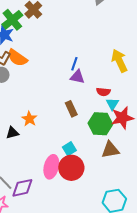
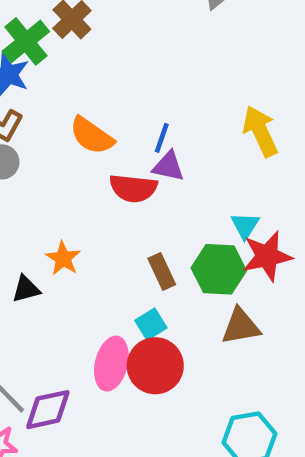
orange semicircle: (17, 58) -> (92, 136), moved
red semicircle: (103, 92) -> (133, 188), moved, size x1.5
brown rectangle: (71, 109) -> (162, 272), moved

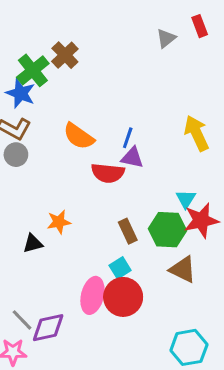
orange star: (63, 258) -> (59, 222), turned 30
brown triangle: (241, 326) -> (183, 269), turned 36

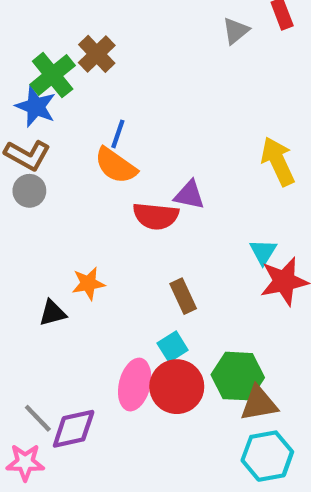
blue line: (128, 138) -> (118, 134), moved
green hexagon: (168, 230) -> (238, 376), moved
brown triangle: (183, 269) -> (259, 403), moved, turned -36

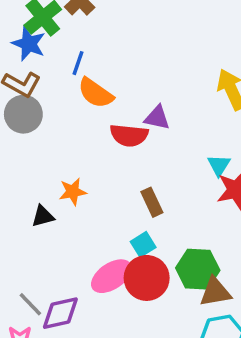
blue line: (118, 134) -> (78, 63), moved
gray circle: (29, 191) -> (23, 114), size x1.4
pink ellipse: (135, 385) -> (111, 276), turned 42

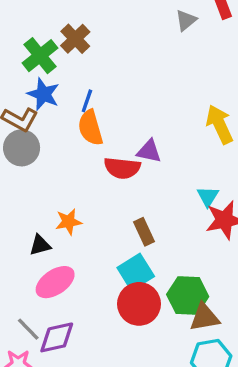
blue star: (29, 44) -> (43, 94), moved
blue line: (78, 63) -> (87, 101), moved
orange semicircle: (96, 93) -> (90, 128), turned 39
cyan square: (143, 244) -> (136, 272), size x1.5
pink ellipse: (111, 276) -> (55, 282), moved

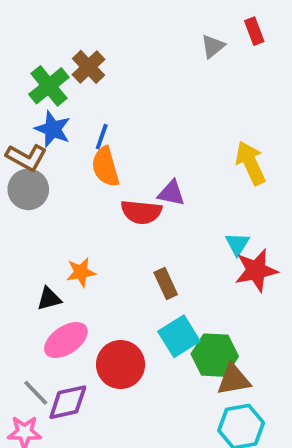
cyan square: (136, 272) -> (179, 336), moved
red circle: (139, 304) -> (121, 365), moved

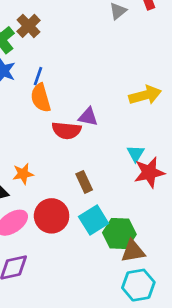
yellow arrow: (250, 163) -> (145, 95), turned 100
red circle: (121, 365) -> (52, 216), moved

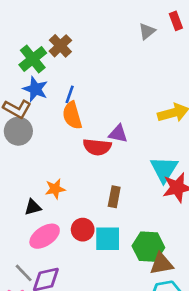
cyan triangle: (136, 153) -> (164, 169), size x1.6
brown rectangle: (84, 182) -> (114, 197), turned 36
red circle: (52, 216) -> (83, 230), size x0.7
cyan square: (94, 220) -> (108, 239), moved, turned 32

